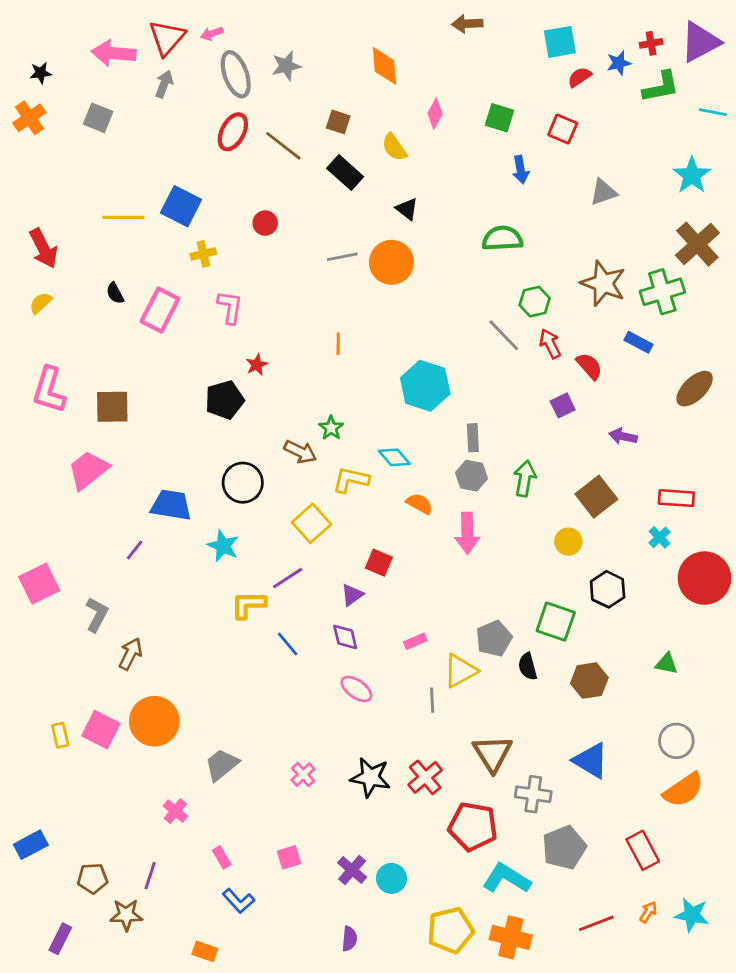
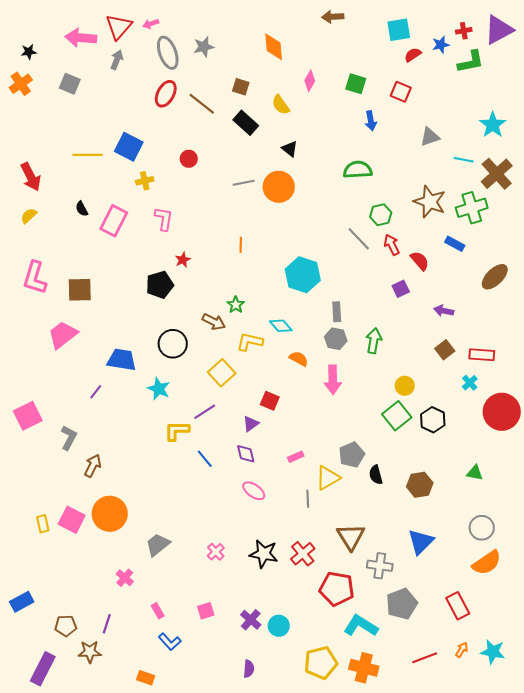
cyan line: (713, 112) -> (464, 160), moved
brown square: (596, 497) -> (445, 350), moved, size x0.7
green square: (556, 622) -> (397, 416), moved, turned 32
blue triangle: (591, 761) -> (421, 542), turned 44
purple rectangle: (60, 939) -> (43, 669), size x1.5

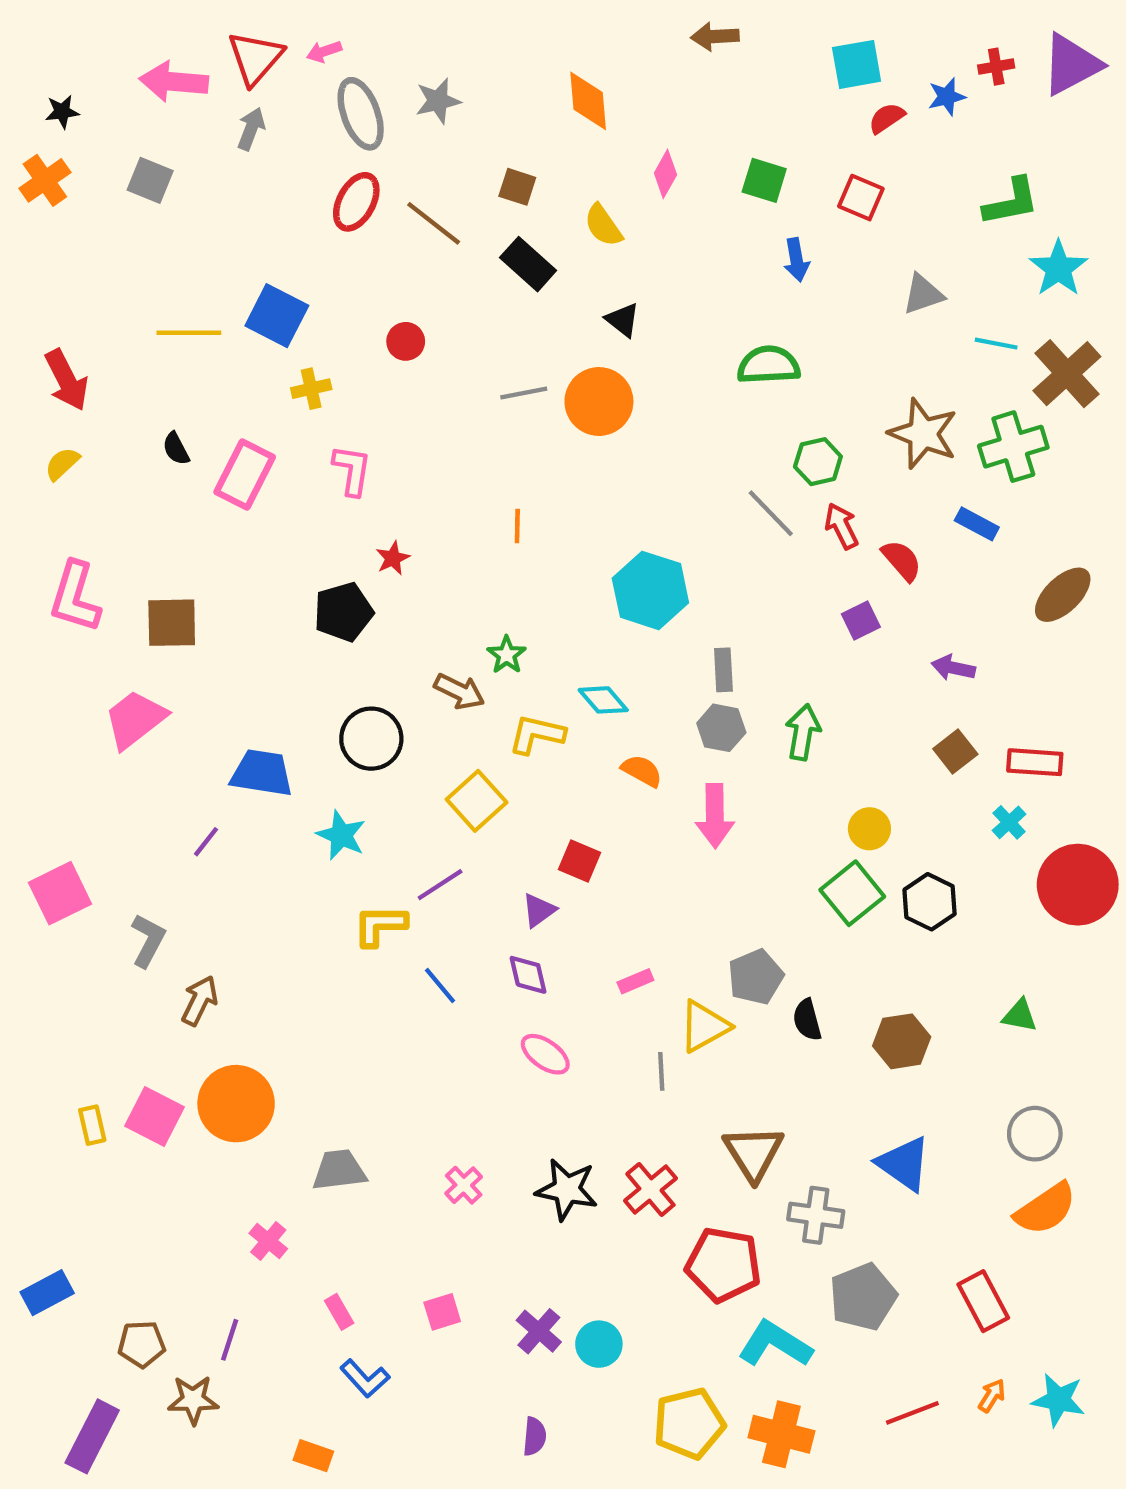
green L-shape: (471, 62) -> (1011, 202), moved
blue triangle: (421, 542) -> (904, 1164), turned -40
gray trapezoid: (158, 545) -> (339, 1170), turned 32

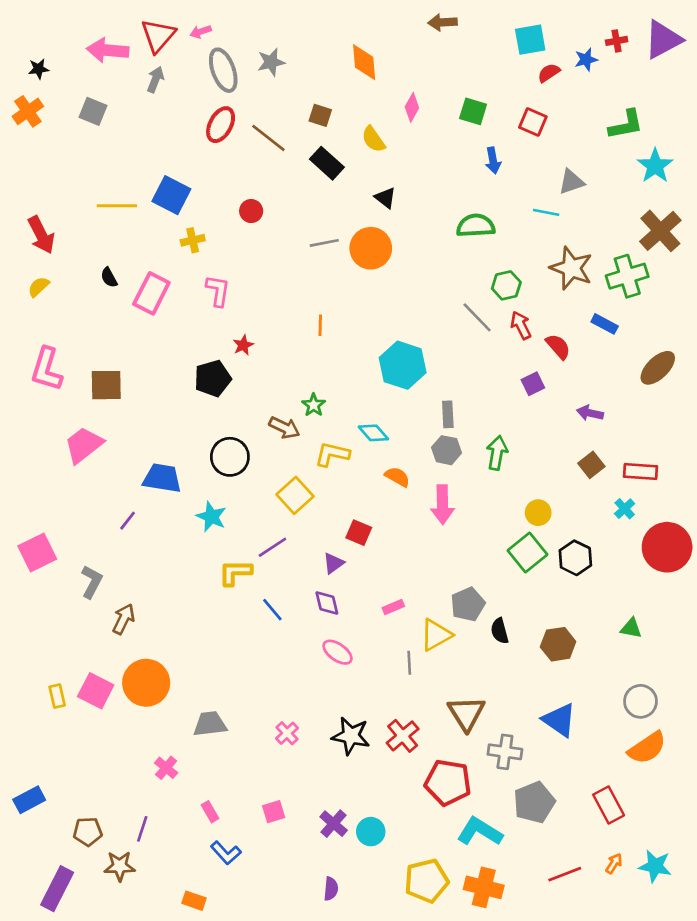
cyan line: (996, 344) -> (546, 212), moved

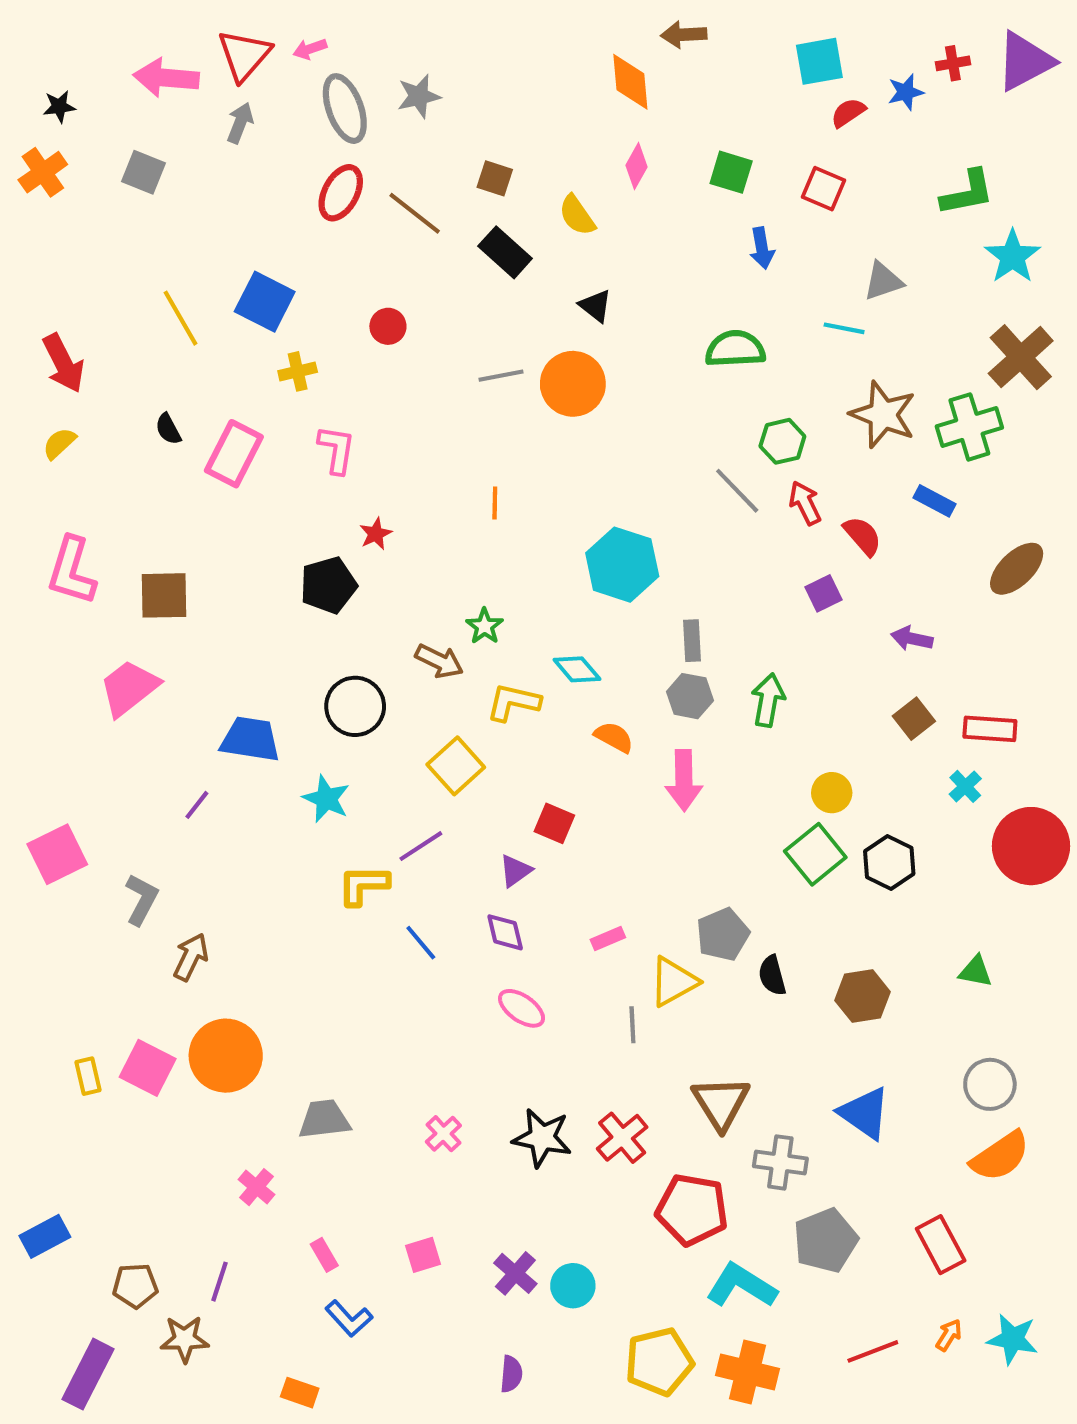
orange diamond: (364, 62) -> (630, 82), moved
yellow line: (117, 206) -> (180, 318), turned 60

